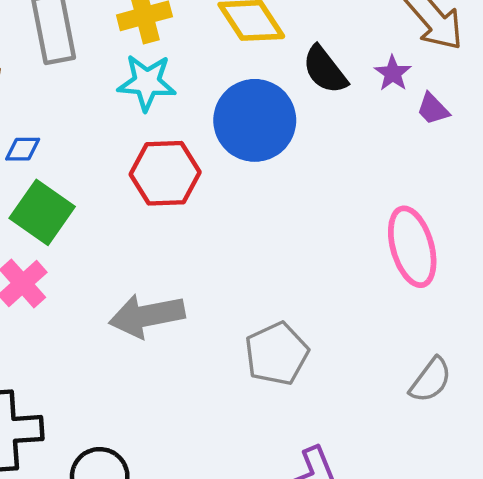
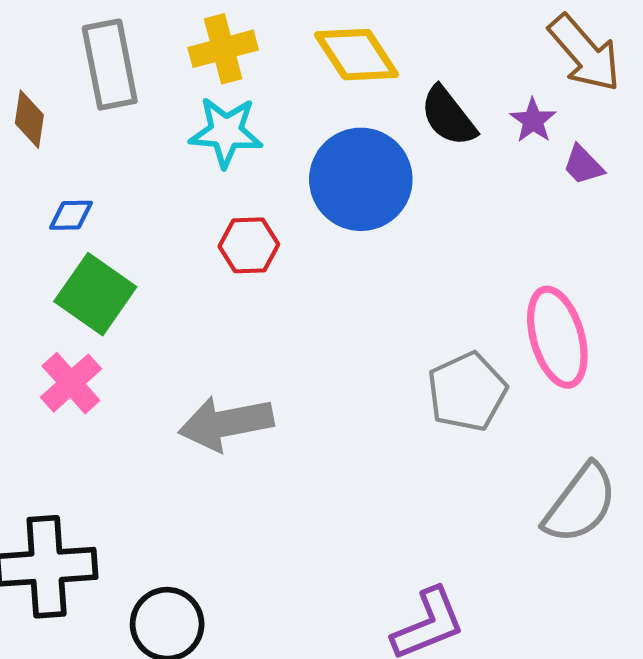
red hexagon: (165, 173) -> (249, 245), size x0.7
gray pentagon: (277, 354) -> (467, 392), moved
gray semicircle: (431, 380) -> (580, 504), size x1.4

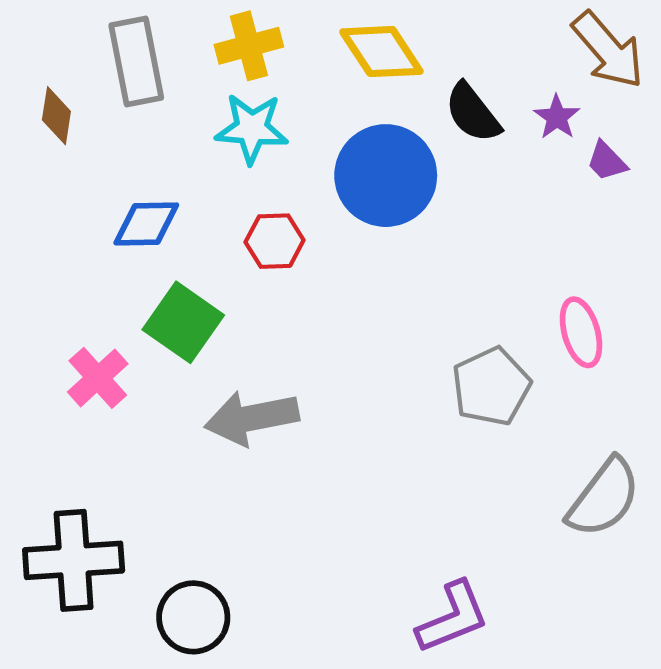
blue diamond: (71, 215) -> (146, 224), moved, size x1.5
green square: (95, 294) -> (183, 322), moved
pink ellipse: (557, 337) -> (581, 332), size x0.7

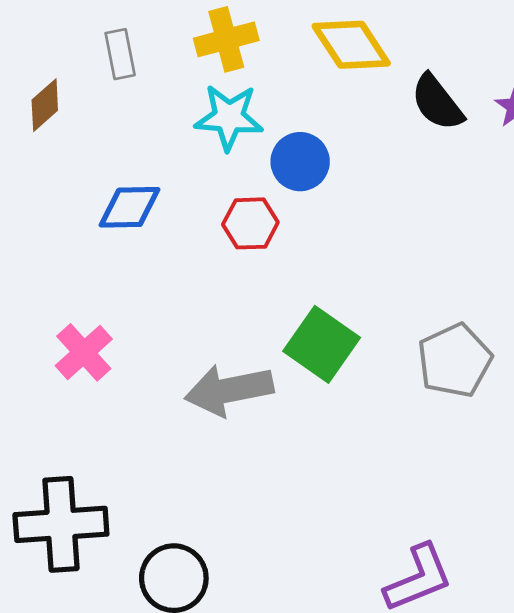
gray rectangle: (136, 61) -> (120, 54), size x0.6
brown diamond: (56, 116) -> (45, 105), turned 40
blue circle: (386, 176) -> (300, 162), moved, size x0.6
green square: (183, 322) -> (322, 344), moved

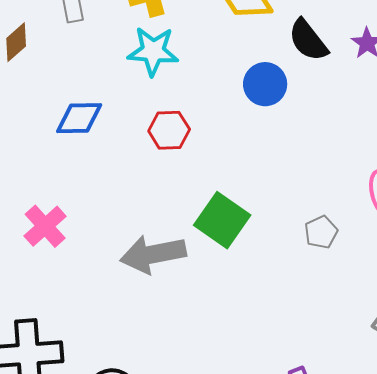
blue circle: (300, 162) -> (265, 84), moved
gray pentagon: (455, 360) -> (321, 232), size x0.6

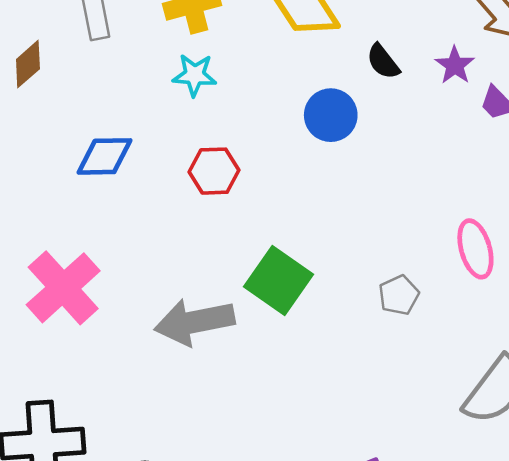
black semicircle: (308, 40) -> (383, 62), size x0.7
cyan star: (153, 51) -> (195, 75), size x0.7
pink cross: (45, 226) -> (63, 288), size x1.4

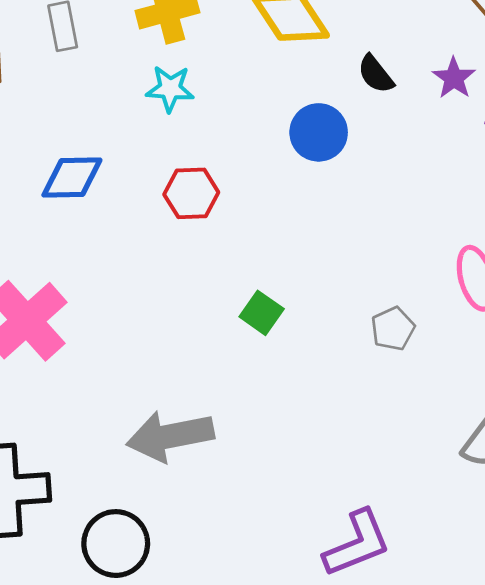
green square: (278, 281) -> (262, 313), size x0.6
gray arrow: (195, 322) -> (170, 436), moved

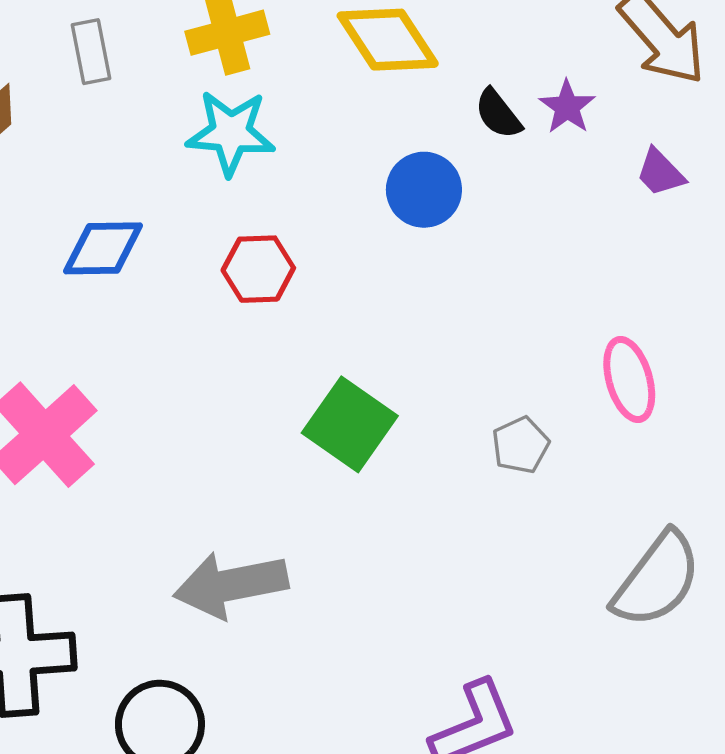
purple star: (454, 78) -> (567, 107), moved
cyan star: (170, 89) -> (231, 133), size x1.4
green square: (262, 313) -> (350, 424), size x1.6

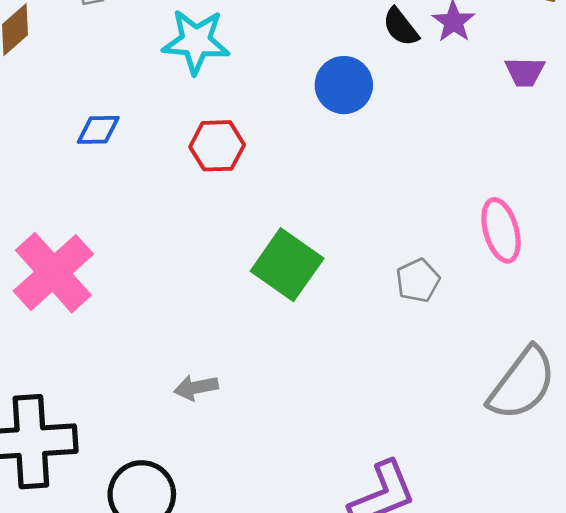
purple trapezoid: (660, 172) -> (525, 72), turned -45
blue diamond: (103, 248) -> (98, 130), size x0.7
gray arrow: (231, 585) -> (196, 387), size x0.5

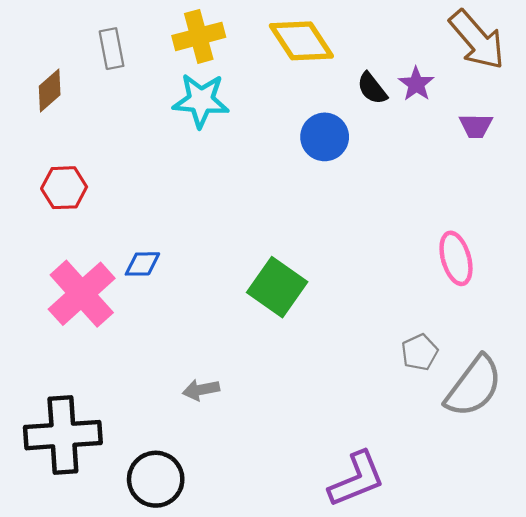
blue diamond: (98, 130) -> (142, 264), moved
red hexagon: (217, 146) -> (64, 188), moved
gray pentagon: (418, 281) -> (420, 352), moved

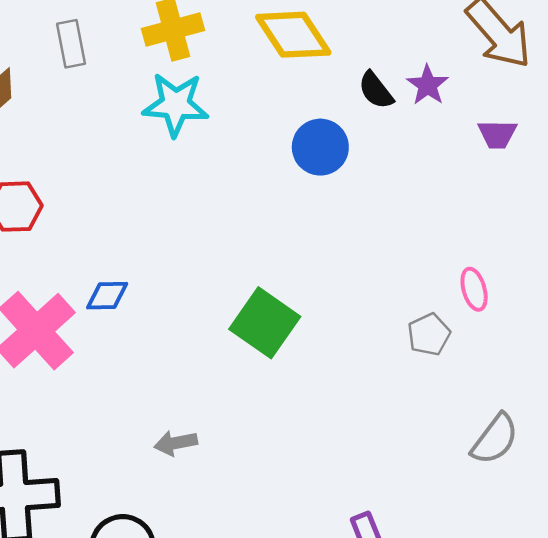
pink ellipse: (456, 258) -> (474, 289), size x0.7
gray pentagon: (420, 352) -> (429, 334), moved
gray semicircle: (474, 386) -> (495, 439), size x0.7

